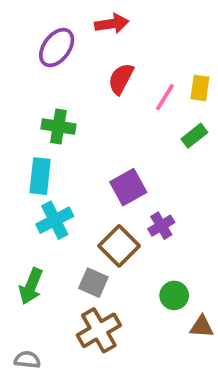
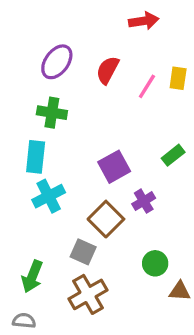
red arrow: (112, 24) -> (144, 21), moved
purple ellipse: (57, 48) -> (57, 62), moved
green rectangle: (194, 136) -> (173, 155), moved
green arrow: (31, 286) -> (32, 276), moved

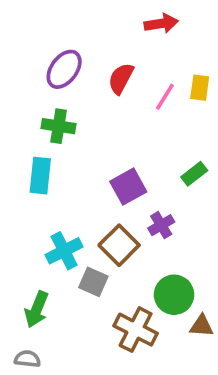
cyan cross: (49, 196) -> (64, 251), moved
green circle: (155, 263) -> (174, 295), size x1.4
brown cross: (88, 294) -> (136, 330), moved, turned -33

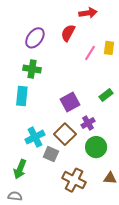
red semicircle: (121, 78) -> (68, 33), moved
green circle: (174, 295) -> (96, 147), moved

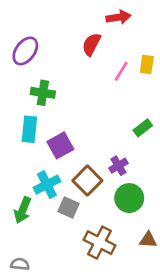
purple ellipse: (35, 38) -> (25, 51), moved
purple square: (70, 102) -> (60, 145), moved
green arrow: (20, 169) -> (23, 210), moved

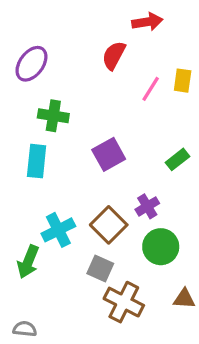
purple square: (60, 145) -> (109, 154), moved
gray square: (69, 207) -> (100, 269), moved

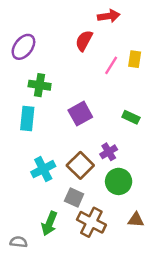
green rectangle: (178, 159) -> (131, 117), turned 63
green arrow: (28, 262) -> (49, 223), moved

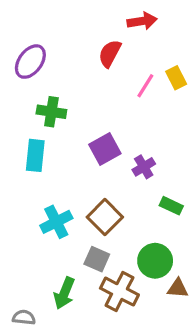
yellow rectangle: (135, 59) -> (176, 78), turned -35
green rectangle: (131, 117) -> (171, 206), moved
purple cross: (109, 152) -> (144, 167), moved
green circle: (119, 181) -> (155, 261), moved

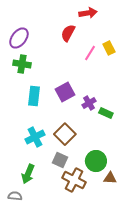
green cross: (51, 112) -> (22, 64), moved
cyan rectangle: (35, 155) -> (34, 96), moved
green rectangle: (171, 206) -> (106, 113), moved
green arrow: (64, 293) -> (28, 174), moved

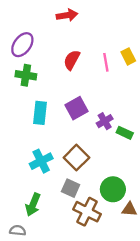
red arrow: (88, 13) -> (67, 15), moved
red semicircle: (68, 33) -> (72, 60), moved
pink line: (90, 53) -> (106, 62), turned -42

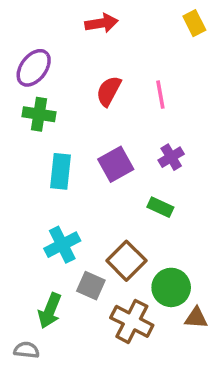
yellow rectangle: (128, 56) -> (194, 23), moved
purple cross: (105, 121) -> (171, 157), moved
green rectangle: (125, 133) -> (160, 207), moved
brown square: (76, 158) -> (126, 261), moved
gray square: (71, 188) -> (91, 286), moved

